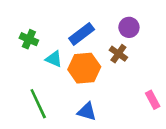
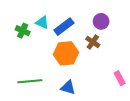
cyan triangle: (54, 59) -> (42, 22), moved
green line: (38, 104) -> (30, 81), turned -70

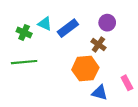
orange hexagon: (66, 53) -> (85, 69), moved
green line: (30, 81) -> (24, 62), moved
blue triangle: (68, 87) -> (100, 93), moved

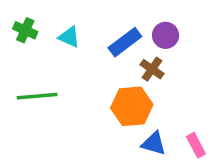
blue rectangle: (68, 28) -> (125, 42), moved
green cross: (24, 32) -> (25, 30), moved
pink rectangle: (127, 83) -> (196, 145), moved

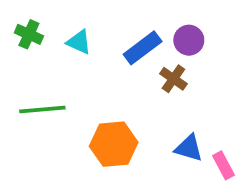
orange hexagon: (132, 106) -> (114, 144), moved
blue triangle: (154, 143) -> (189, 148), moved

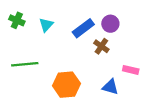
cyan triangle: (79, 42) -> (46, 25), turned 49
pink rectangle: (223, 165) -> (131, 70), moved, turned -49

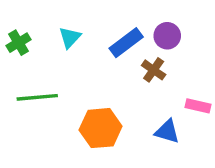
green cross: (17, 20) -> (18, 43), moved, turned 35

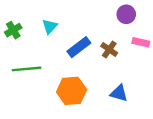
purple circle: (167, 36) -> (126, 14), moved
blue rectangle: (126, 43) -> (79, 47), moved
pink rectangle: (198, 106) -> (141, 42), moved

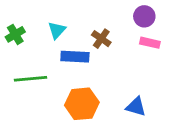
pink rectangle: (141, 42) -> (150, 43), moved
blue rectangle: (79, 47) -> (75, 57), moved, turned 40
brown cross: (109, 50) -> (101, 39), moved

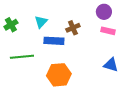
brown cross: (101, 39) -> (73, 28), turned 32
blue triangle: (136, 107) -> (111, 65), moved

